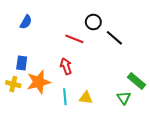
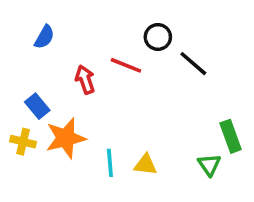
blue rectangle: (22, 63) -> (37, 106), turned -48
red arrow: (66, 66) -> (85, 80), moved
green rectangle: (136, 81) -> (231, 136), turned 30

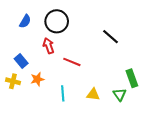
black circle: (158, 37) -> (57, 21), moved, size x1.5
red line: (126, 65) -> (72, 62), moved
orange star: (66, 138) -> (37, 79), size x0.6
yellow triangle: (145, 165) -> (93, 94), moved

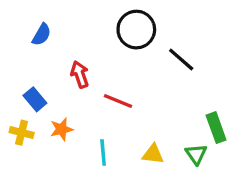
black circle: (57, 21) -> (136, 30), moved

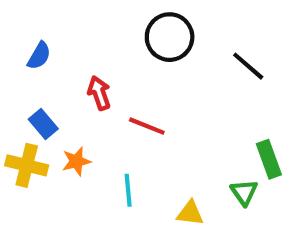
blue semicircle: (42, 35) -> (39, 56), moved
black line: (181, 59) -> (248, 66), moved
yellow cross: (22, 133) -> (27, 165), size x1.4
yellow triangle: (153, 154) -> (190, 213), moved

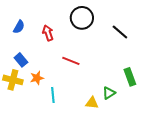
red arrow: (99, 93) -> (48, 33), moved
cyan line: (128, 190) -> (53, 95), moved
green triangle: (244, 192) -> (109, 93), moved, turned 32

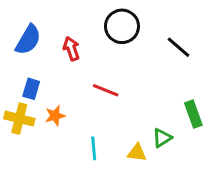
blue semicircle: (19, 27) -> (28, 40), size x1.5
blue rectangle: (21, 60) -> (31, 89), turned 56
cyan line: (53, 95) -> (94, 148), moved

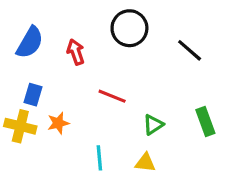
green triangle: (162, 138) -> (153, 125), moved

